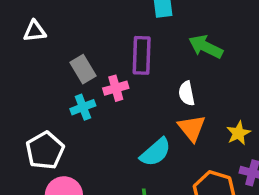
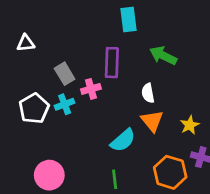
white pentagon: (45, 150) -> (34, 108), moved

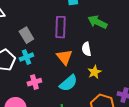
pink cross: (91, 89) -> (34, 82), moved
orange triangle: (152, 121) -> (64, 57), moved
yellow star: (190, 125) -> (94, 72), moved

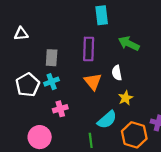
gray rectangle: (26, 35) -> (52, 58), turned 35
cyan semicircle: (68, 83) -> (107, 120), moved

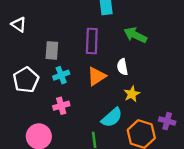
white triangle: (21, 34) -> (19, 25), turned 40
cyan cross: (52, 82) -> (61, 75), moved
orange triangle: (93, 82) -> (97, 76), turned 36

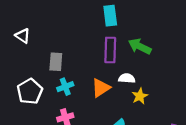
purple rectangle: (92, 41) -> (110, 50), moved
white semicircle: (122, 67) -> (127, 78), turned 105
yellow star: (132, 94) -> (140, 96), moved

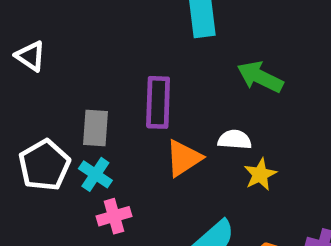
purple rectangle: (110, 50) -> (158, 102), moved
gray rectangle: (56, 62) -> (95, 128), moved
cyan cross: (65, 87) -> (95, 174), moved, turned -35

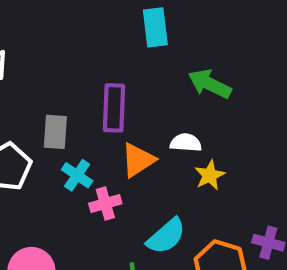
cyan cross: (95, 174) -> (77, 175), moved
pink cross: (114, 216) -> (105, 204), moved

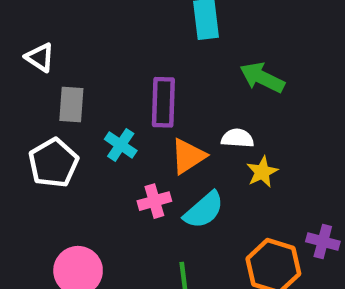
gray rectangle: (55, 132) -> (71, 105), moved
cyan cross: (77, 175) -> (121, 145), moved
cyan semicircle: (166, 236) -> (204, 210), moved

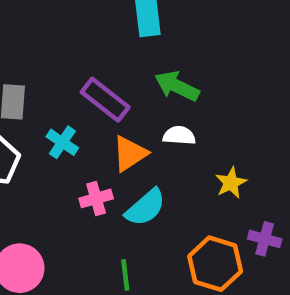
green arrow: (262, 78) -> (177, 86), moved
purple rectangle: (163, 102) -> (105, 100), turned -54
yellow star: (262, 172) -> (231, 183), moved

